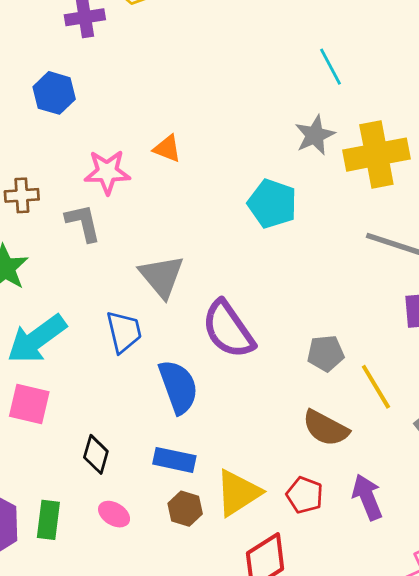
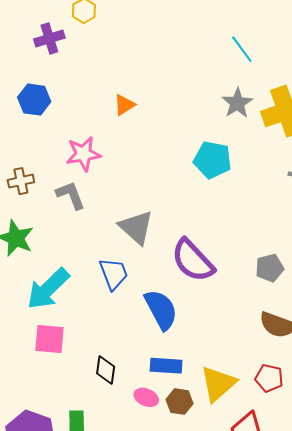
orange triangle: (167, 149) -> (124, 105), moved, turned -45
pink ellipse: (114, 514) -> (146, 397), moved

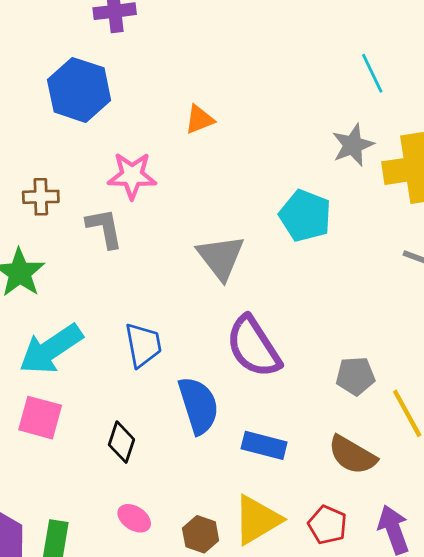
blue hexagon: (34, 100) -> (79, 90), size x1.4
gray triangle: (136, 227) -> (221, 257), moved
blue rectangle: (166, 366) -> (264, 445), moved
black diamond: (106, 370) -> (121, 442), moved
pink ellipse: (146, 397) -> (134, 518), moved

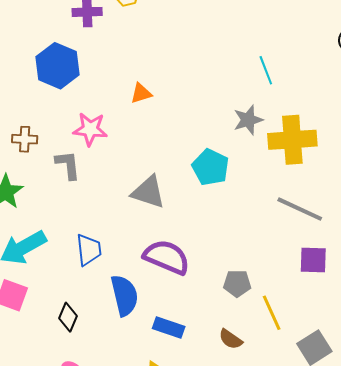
gray triangle: (221, 257) -> (148, 192), turned -39
purple semicircle: (253, 347) -> (167, 257), turned 141
brown semicircle: (352, 455) -> (231, 339), size x0.7

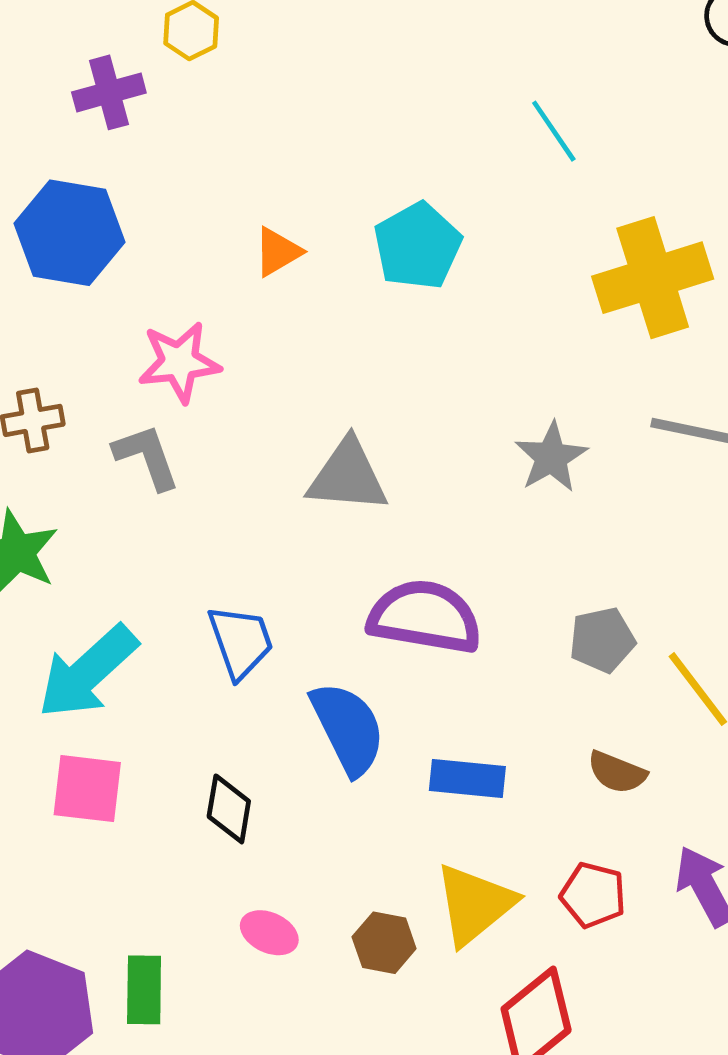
gray star: (248, 120) -> (551, 457), moved
cyan pentagon: (211, 167) -> (418, 246), moved, turned 30

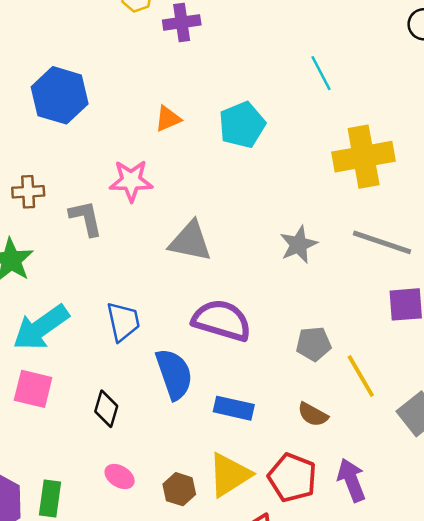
purple cross: (109, 92) -> (182, 22), moved
pink star: (179, 362) -> (131, 181), moved
red pentagon: (593, 895) -> (292, 478), size x1.4

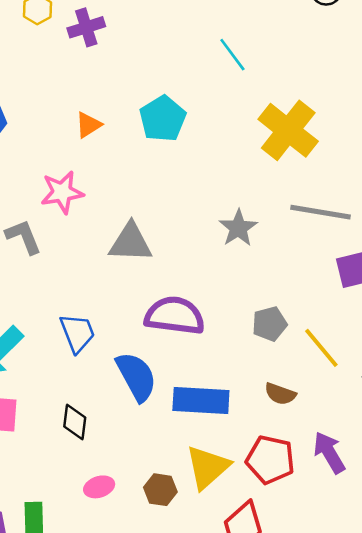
yellow cross: (364, 157) -> (288, 130), turned -32
blue rectangle: (234, 408) -> (201, 401), size x1.4
pink ellipse: (120, 476) -> (99, 487), turned -40

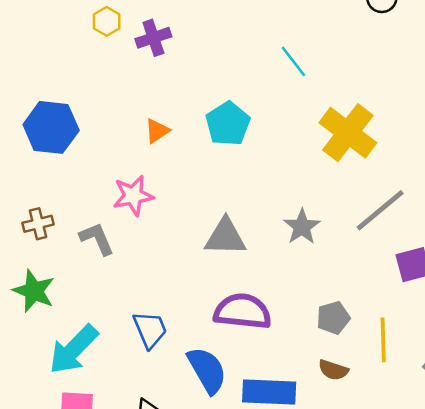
gray line: (321, 212) -> (380, 210), turned -48
gray triangle: (131, 243) -> (225, 237), moved
yellow line: (321, 348) -> (383, 340), turned 39
brown semicircle: (280, 394) -> (333, 370), moved

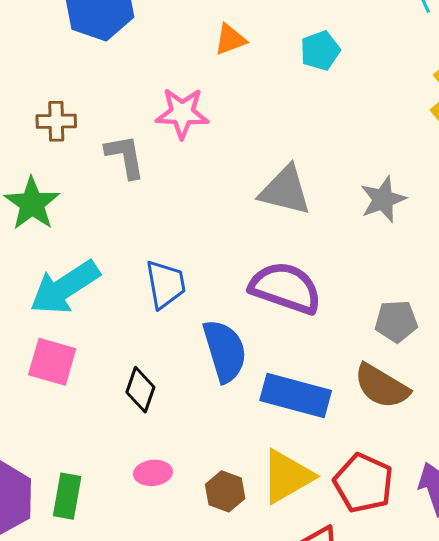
cyan pentagon: (228, 124) -> (320, 51), size x0.7
brown semicircle: (333, 370) -> (382, 386), size x1.5

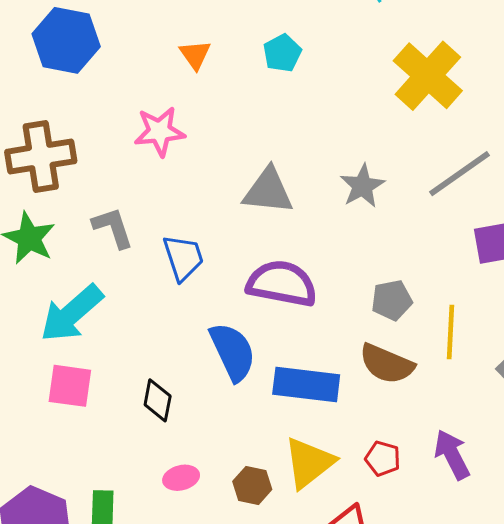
orange triangle: (230, 39) -> (195, 55), turned -36
brown cross: (56, 121) -> (41, 156), size x1.8
gray L-shape: (125, 156) -> (113, 228), moved
blue trapezoid: (165, 284) -> (183, 258), moved
red pentagon: (363, 483) -> (383, 459), size x0.6

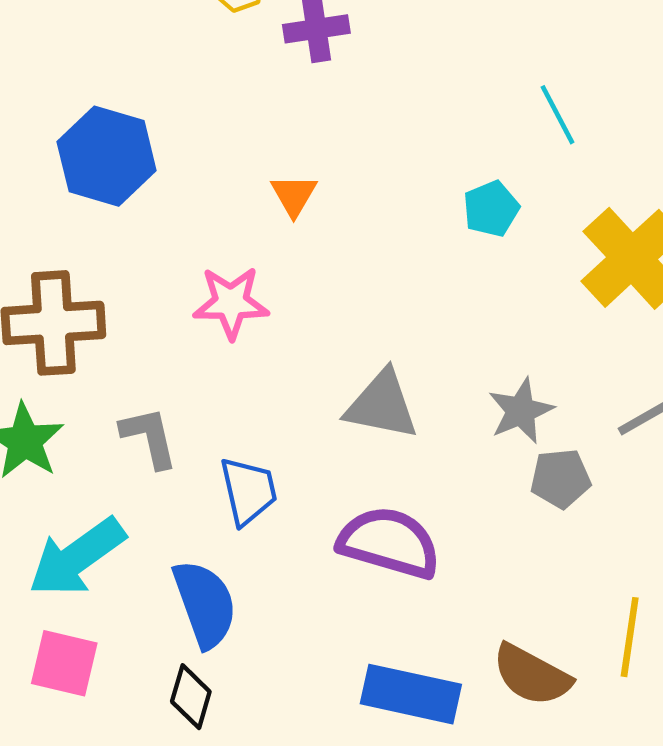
cyan pentagon: (282, 53) -> (491, 209), moved
gray pentagon: (392, 300) -> (560, 478), moved
blue semicircle: (233, 352) -> (205, 604), moved

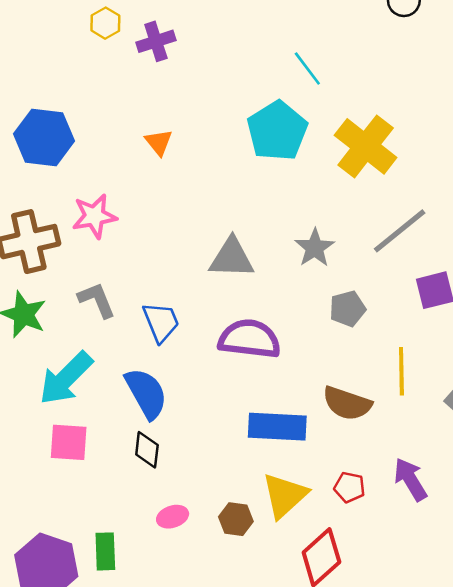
cyan pentagon: (491, 209) -> (277, 131), size x1.8
pink star: (231, 303) -> (94, 216), moved
gray pentagon: (560, 478) -> (347, 309), moved

